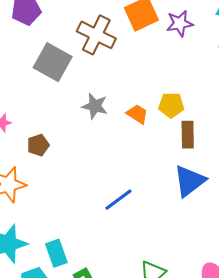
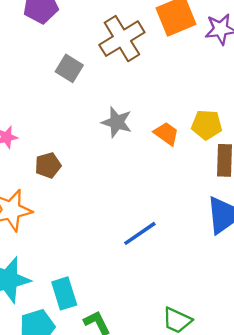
brown cross: (96, 35) -> (122, 39), turned 30
gray square: (53, 62) -> (69, 68), size x0.6

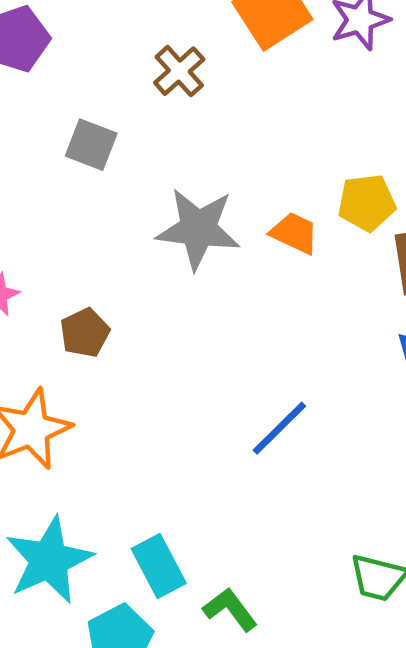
brown cross: (122, 39) -> (179, 71), size x0.6
gray star: (117, 122) -> (198, 229), size x1.4

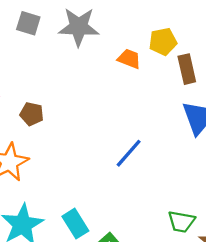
gray star: (198, 229) -> (79, 27), moved
brown pentagon: (85, 333) -> (32, 114), turned -30

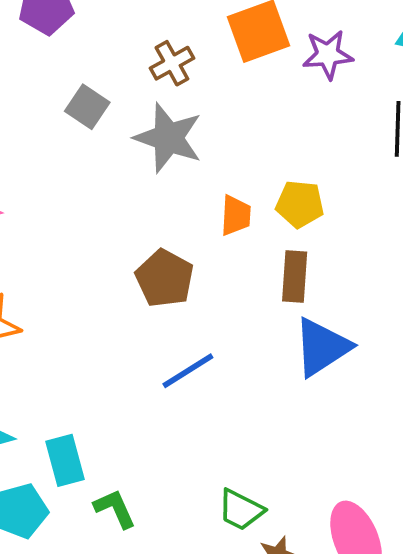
orange trapezoid: (129, 59) -> (236, 215), turned 55
brown rectangle: (187, 69) -> (295, 277), moved
brown pentagon: (32, 114) -> (165, 278), moved, size x1.4

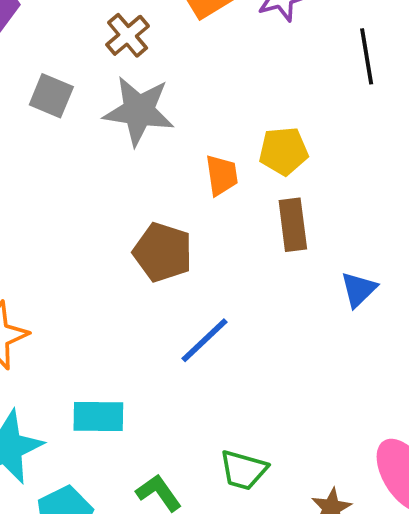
blue triangle: (322, 347) -> (359, 289), moved, size x0.6
cyan rectangle: (65, 460) -> (98, 417), moved, turned -63
green trapezoid: (241, 510) -> (243, 470), moved

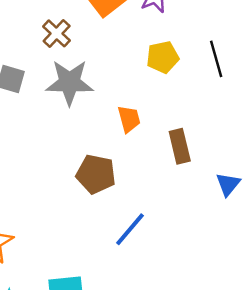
black line: (367, 56) -> (216, 59), moved
yellow pentagon: (284, 151) -> (163, 57), moved

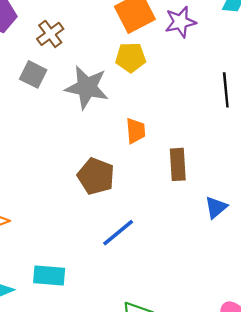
brown cross: (57, 33) -> (50, 34), moved
yellow pentagon: (163, 57) -> (131, 57), moved

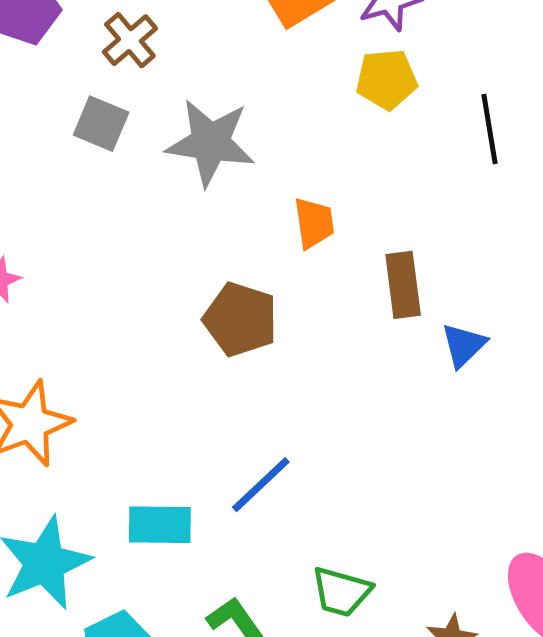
yellow pentagon: (131, 57) -> (387, 79), moved
blue triangle: (216, 207) -> (464, 345), moved
blue line: (118, 233) -> (261, 485), moved

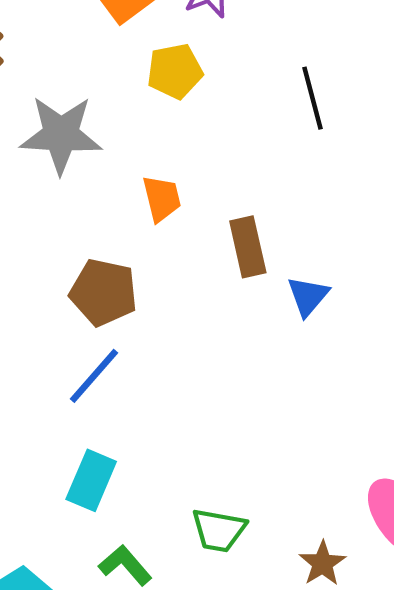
yellow pentagon: (387, 79) -> (175, 71), moved
blue line: (261, 485) -> (94, 376), moved
cyan rectangle: (160, 525) -> (91, 480), moved, turned -62

